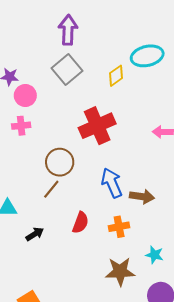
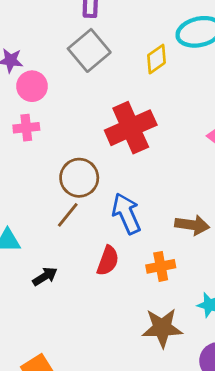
blue arrow: (112, 183) -> (126, 213), moved

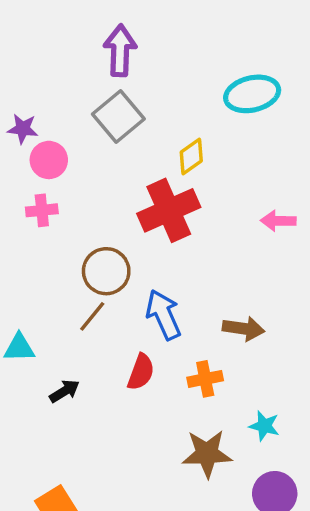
yellow diamond: (156, 59) -> (191, 156), moved

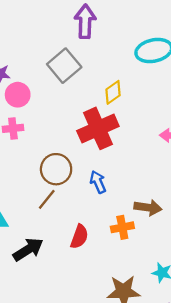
purple arrow: (120, 50) -> (85, 21), moved
blue arrow: (163, 315) -> (98, 182), moved, size x0.7
orange cross: (205, 379) -> (122, 227), moved
black arrow: (64, 391) -> (28, 249), size x1.5

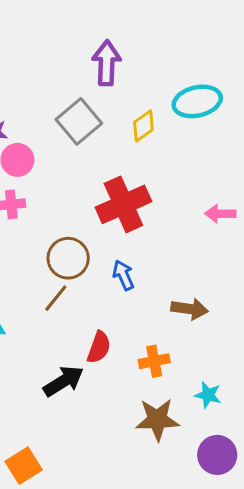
yellow diamond: (113, 92) -> (143, 126), moved
orange cross: (122, 227) -> (154, 361), moved
black arrow: (28, 249) -> (64, 381), moved

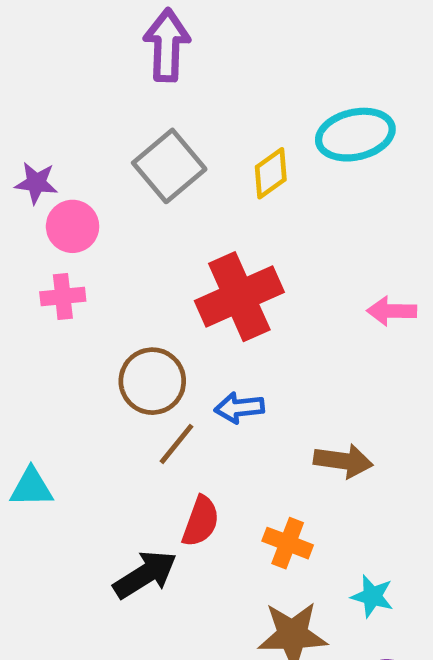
purple arrow: (107, 63) -> (167, 45), moved
blue arrow: (123, 275) -> (239, 408), turned -72
brown line: (56, 298) -> (176, 444), moved
orange cross: (154, 361) -> (288, 543), turned 32

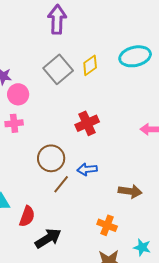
yellow diamond: (271, 173) -> (90, 65), moved
red cross: (239, 297) -> (87, 123), size x0.7
red semicircle: (201, 521) -> (27, 216), moved

